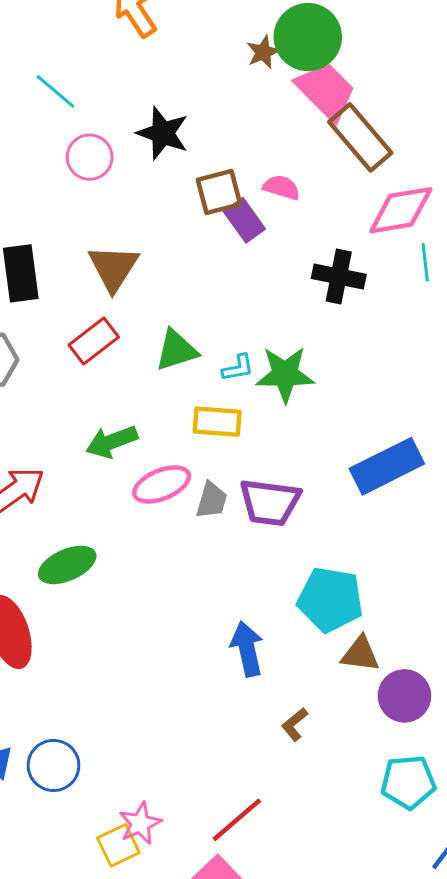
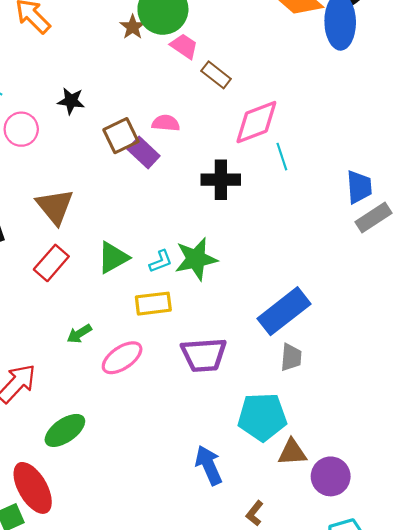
pink trapezoid: (326, 91) -> (184, 46), size x0.6
black star: (163, 133) -> (71, 101), size x0.7
brown rectangle: (360, 137) -> (216, 75), size x0.6
green arrow: (112, 442) -> (79, 334), size x0.7
gray trapezoid: (212, 500) -> (291, 357), moved

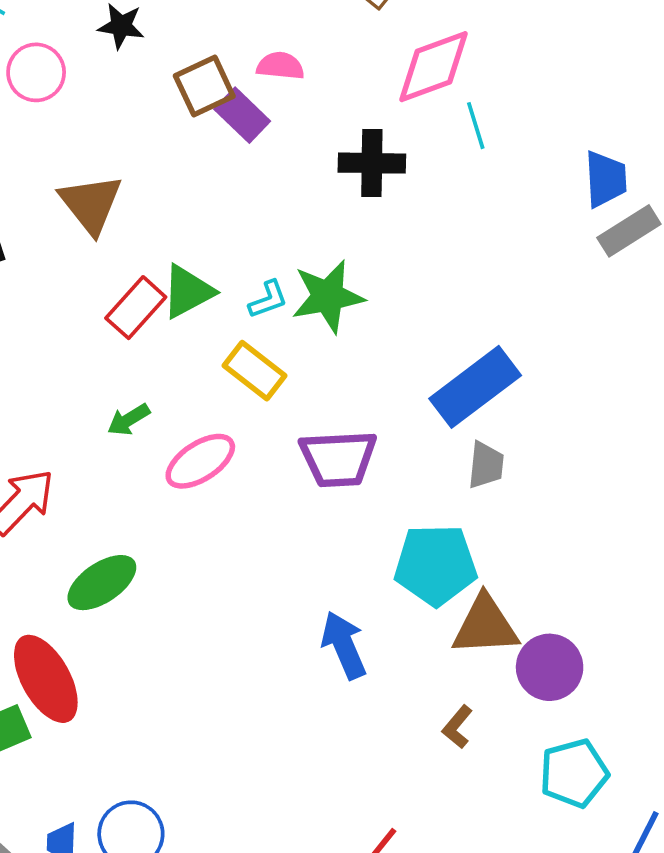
red rectangle: (51, 263) -> (136, 308), moved
yellow rectangle: (153, 304) -> (255, 371), turned 44
brown triangle: (292, 452) -> (485, 626), size x1.4
brown L-shape: (255, 513) -> (457, 727), moved

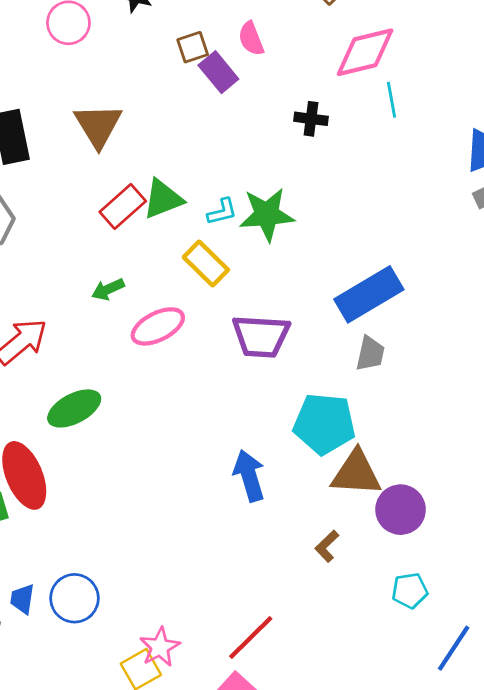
pink semicircle: (280, 66) -> (251, 39), turned -124
brown square: (204, 86) -> (193, 47), size x0.7
black cross: (372, 163) -> (311, 119), size x0.7
cyan pentagon: (574, 773) -> (410, 591), size x0.7

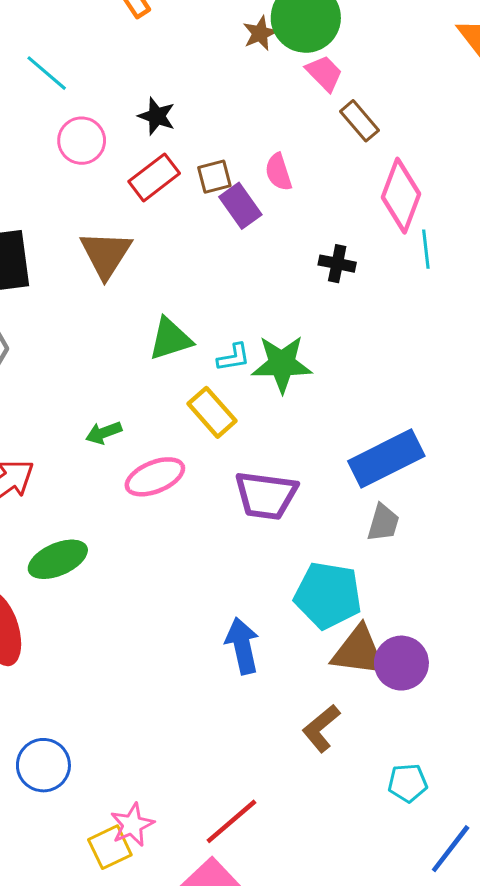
pink diamond: (365, 52) -> (401, 196), turned -60
red rectangle: (123, 206) -> (154, 177), moved
purple circle: (401, 510) -> (401, 663), moved
brown L-shape: (327, 546) -> (321, 728), size x1.4

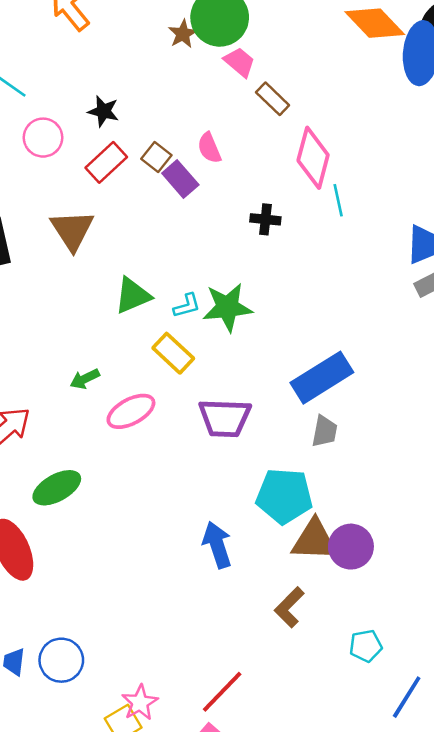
brown square: (214, 177) -> (156, 157), turned -32

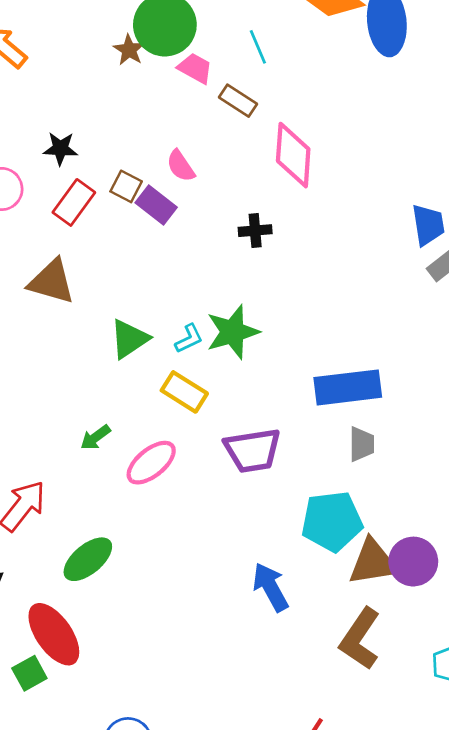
cyan line: (338, 200) -> (258, 47), moved
brown triangle: (72, 230) -> (51, 282), turned -30
blue rectangle: (322, 378) -> (348, 387), turned 36
brown L-shape: (289, 607) -> (360, 639), size x1.4

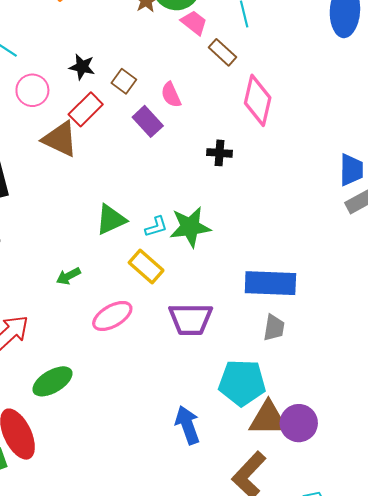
brown square: (126, 186) -> (124, 81), moved
brown triangle: (51, 282) -> (60, 139), moved
green arrow: (95, 437) -> (68, 276), moved

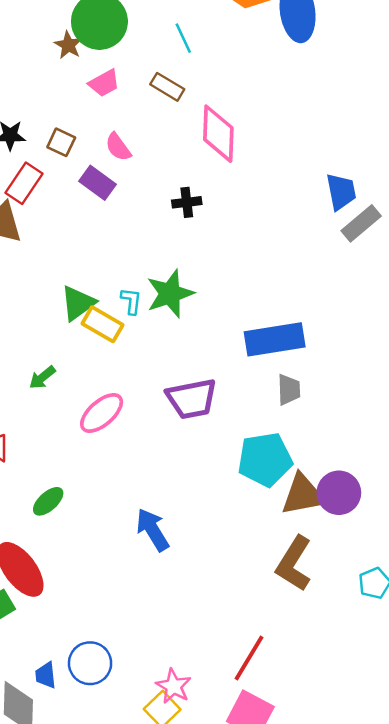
pink trapezoid: (194, 23) -> (104, 83), moved, turned 124
cyan L-shape: (156, 227) -> (131, 301), turned -55
yellow rectangle: (146, 266) -> (102, 324), moved
green ellipse: (52, 381) -> (48, 501), size x0.7
blue arrow: (187, 425) -> (153, 530), moved

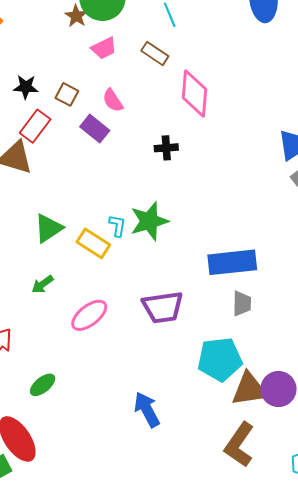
green triangle: (78, 303) -> (48, 228), moved
blue arrow: (153, 530) -> (147, 410), moved

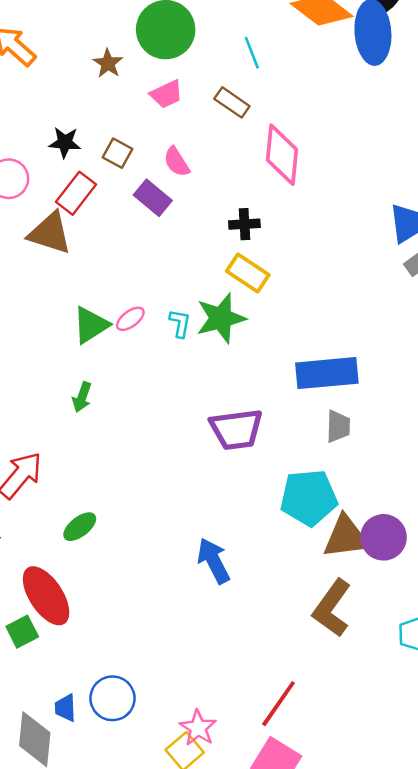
brown star: (76, 16) -> (108, 63), moved
yellow rectangle: (93, 243) -> (248, 273), moved
green arrow: (43, 284) -> (82, 397), turned -35
pink ellipse: (89, 315) -> (130, 319), moved, size x0.6

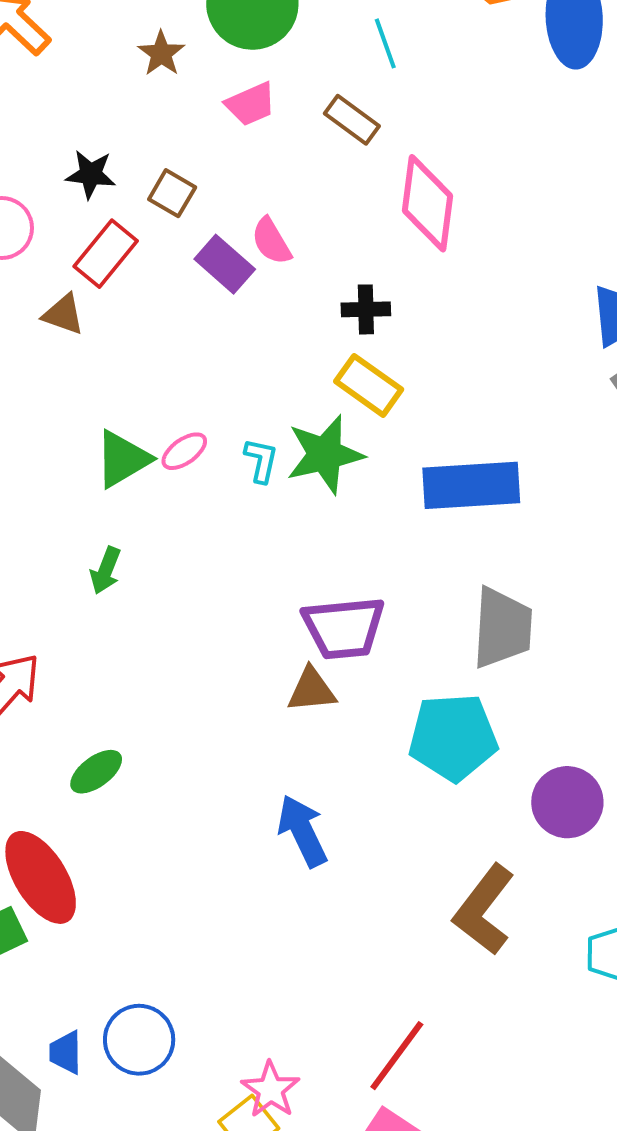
pink semicircle: (177, 162) -> (271, 241), moved
brown triangle: (50, 233) -> (63, 314), size x0.6
blue rectangle: (327, 373) -> (471, 485), moved
gray trapezoid: (338, 426) -> (502, 628), size x1.6
brown triangle: (346, 537) -> (312, 690), moved, size x0.7

